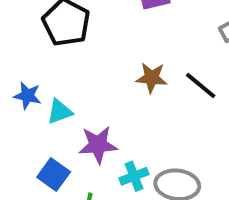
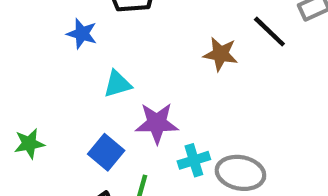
black line: (201, 85) -> (269, 32), moved
blue star: (27, 96) -> (82, 34), moved

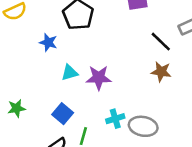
brown star: (221, 54) -> (161, 72), moved
purple star: (157, 123) -> (99, 78), moved

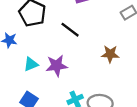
black line: (161, 42) -> (70, 30), moved

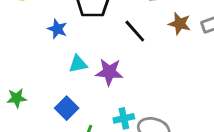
brown star: (110, 54) -> (180, 24), moved

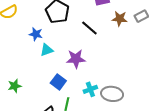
cyan triangle: (78, 64) -> (47, 50), moved
blue square: (67, 108) -> (58, 82), moved

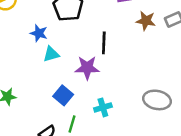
black line: (89, 28) -> (104, 43), moved, turned 48
gray ellipse: (112, 94) -> (157, 100), moved

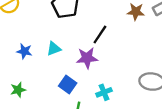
blue star: (39, 33) -> (24, 51), moved
black line: (104, 43) -> (100, 35), turned 36

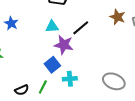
cyan triangle: (54, 49) -> (52, 27), moved
blue square: (68, 84) -> (52, 65), moved

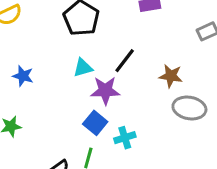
brown star: (117, 17) -> (171, 76), moved
gray ellipse: (114, 81) -> (189, 108), moved

